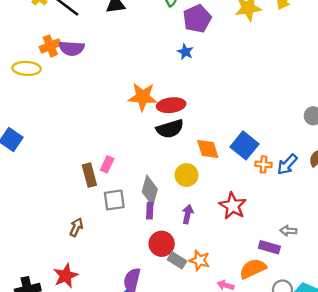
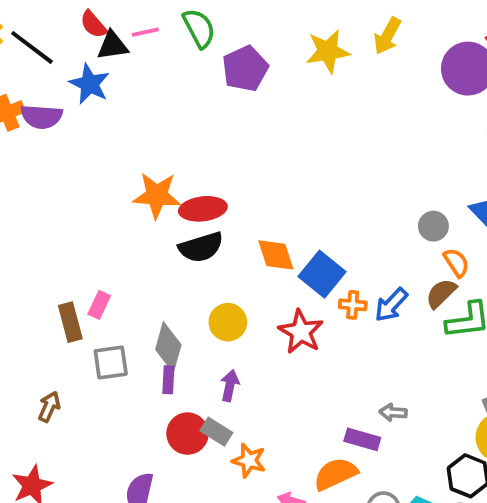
blue star: (185, 52) -> (90, 84), moved, size x1.5
orange diamond: (208, 149) -> (276, 255), moved
red star: (233, 206) -> (301, 332), moved
gray rectangle: (177, 260) -> (216, 432), moved

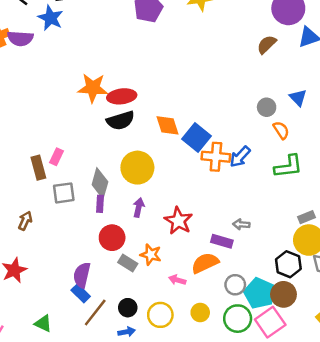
brown semicircle: (441, 293) -> (267, 44), moved
orange cross: (353, 305) -> (216, 157), size x1.6
yellow circle: (228, 322) -> (137, 168), size x1.4
red star: (301, 332) -> (178, 221), moved
gray rectangle: (216, 432) -> (128, 263), moved

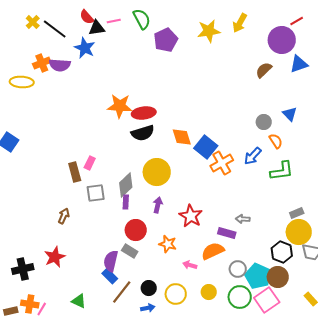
orange cross: (216, 157) -> (222, 163), turned -35
blue arrow: (240, 157) -> (253, 156), moved
gray diamond: (100, 183) -> (126, 185), turned 30
gray rectangle: (128, 263) -> (130, 251), moved

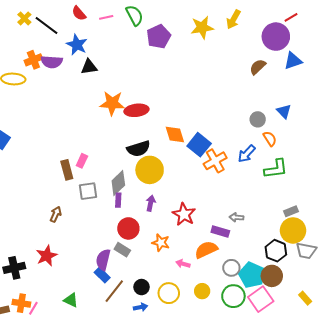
black triangle: (97, 28) -> (89, 67), moved
black semicircle: (143, 133) -> (138, 149), moved

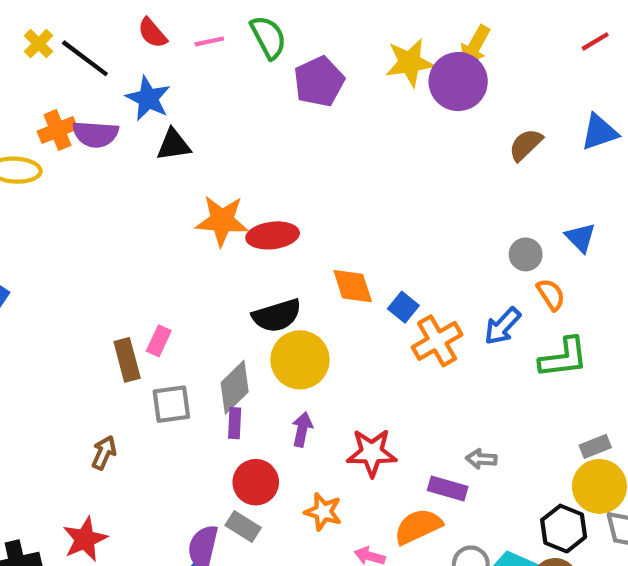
purple circle: (276, 37) -> (458, 82), moved
blue square: (199, 145) -> (403, 307), size x0.6
red star: (184, 214) -> (372, 453), turned -30

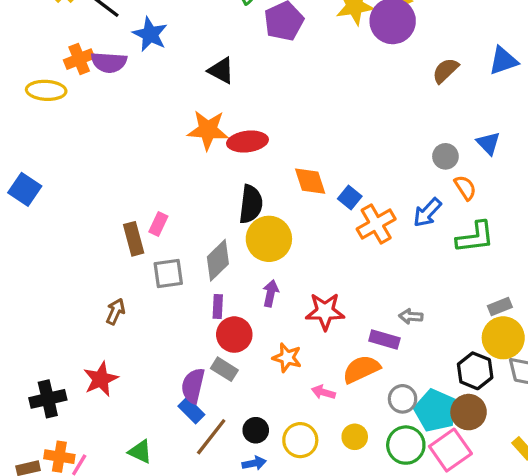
black triangle: (173, 145) -> (221, 71), moved, turned 36
black semicircle: (277, 316) -> (251, 204), turned -66
purple rectangle: (235, 423) -> (218, 306), moved

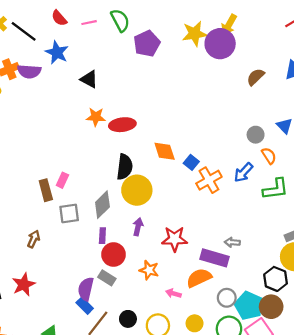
black triangle: (221, 71) -> (89, 79), moved
orange star: (208, 130) -> (96, 117), size x0.7
purple rectangle: (384, 339) -> (215, 258), size x1.4

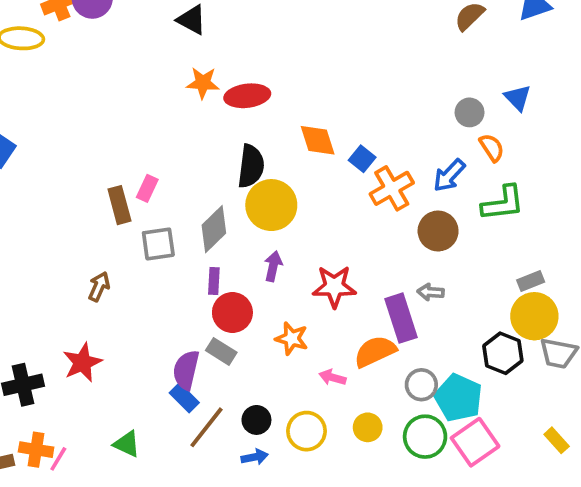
purple rectangle: (215, 258) -> (401, 318), turned 56
brown circle: (271, 307) -> (438, 231), moved

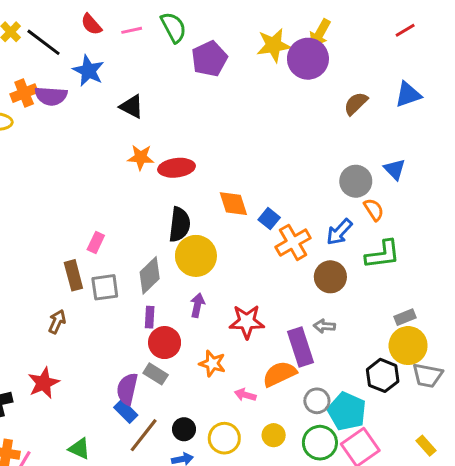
gray circle: (470, 112) -> (356, 181), size x1.4
brown rectangle: (119, 205) -> (73, 275), moved

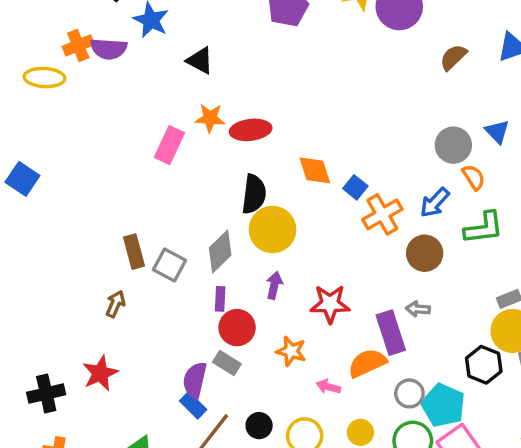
pink rectangle: (96, 242) -> (169, 145), moved, size x1.5
gray square: (105, 287) -> (169, 265), turned 36

